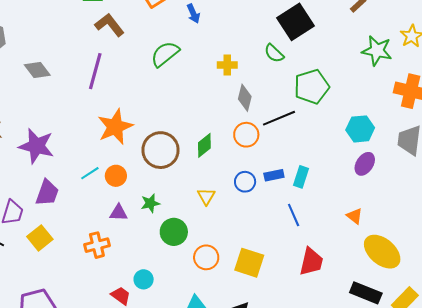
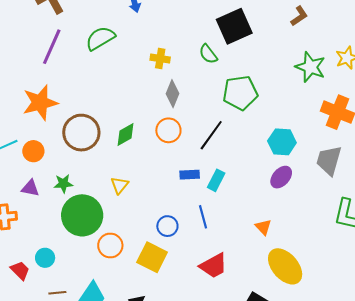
purple line: (95, 71) -> (52, 47), moved
black line: (279, 118) -> (211, 135), moved, turned -40
blue circle: (245, 182) -> (167, 226), moved
green circle: (174, 232) -> (82, 215), size x1.5
red trapezoid: (311, 262) -> (214, 266), turned 40

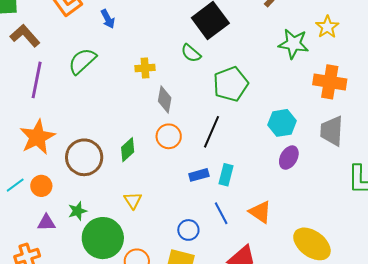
orange triangle: (263, 227) -> (260, 212), moved, size x1.4

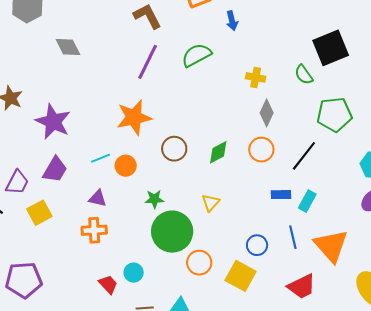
brown circle: (84, 157) -> (174, 149), size x0.7
orange triangle: (260, 212) -> (331, 246), size x1.5
purple triangle: (46, 223) -> (98, 198), moved

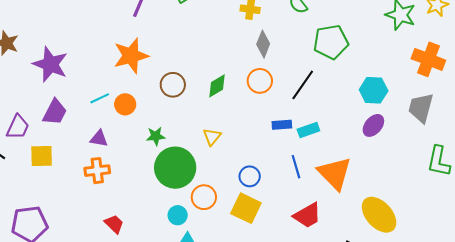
cyan rectangle: (307, 201) -> (308, 130), turned 45
yellow square: (39, 213) -> (42, 156), turned 30
blue circle: (257, 245) -> (250, 176), moved
cyan circle: (134, 273) -> (178, 215), moved

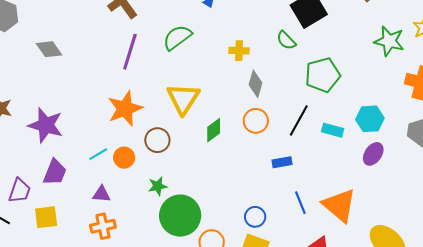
brown circle: (173, 85) -> (157, 140), moved
cyan rectangle: (308, 130) -> (333, 130), moved, turned 40
yellow triangle: (212, 137) -> (183, 99), moved, size x1.8

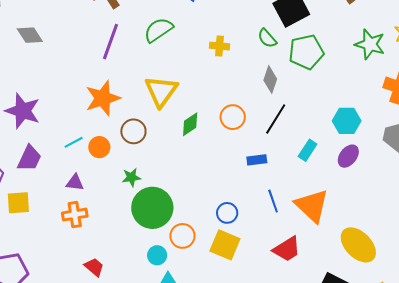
green pentagon: (323, 75) -> (306, 52), moved
gray diamond: (255, 84) -> (270, 80), moved
cyan rectangle: (333, 130) -> (308, 150), moved, turned -75

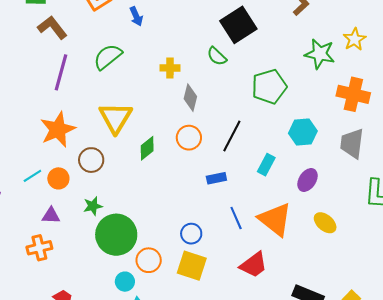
green pentagon: (306, 52) -> (269, 87), moved
gray diamond: (270, 80) -> (190, 98), moved
purple ellipse: (348, 156) -> (308, 180), moved
purple triangle: (75, 183) -> (51, 216), moved
yellow ellipse: (358, 245) -> (325, 223), moved, size x0.6

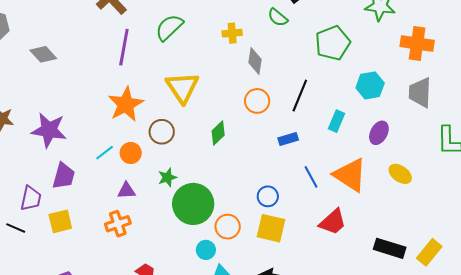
green diamond: (147, 148) -> (218, 133), moved

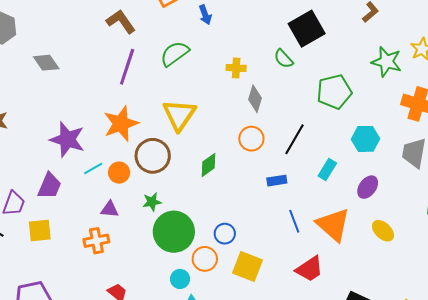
purple star: (49, 130) -> (67, 140), moved
brown circle: (162, 132) -> (153, 156), size x1.4
blue circle: (268, 196) -> (225, 234), moved

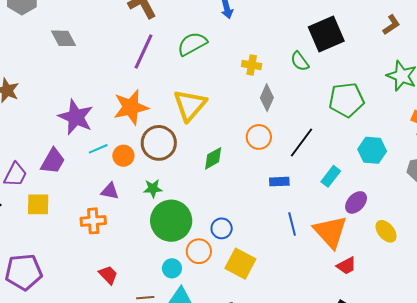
purple ellipse: (368, 187) -> (356, 202), moved
yellow ellipse: (383, 231) -> (386, 231), moved
red trapezoid: (309, 269) -> (346, 266), moved, size x0.7

